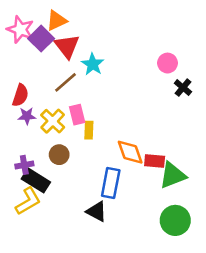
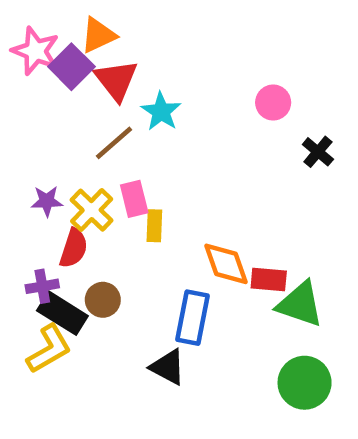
pink circle: (168, 63) -> (273, 103), moved
red semicircle: (20, 95) -> (74, 248), moved
brown circle: (59, 155) -> (103, 300), moved
green triangle: (173, 175) -> (300, 304), turned 40

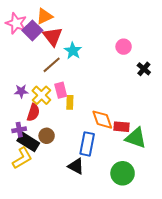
green circle: (305, 383) -> (123, 173), moved

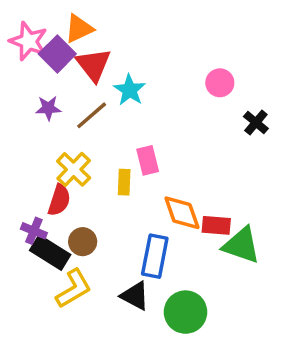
pink rectangle: (61, 90) -> (148, 160), moved
purple star: (21, 91) -> (48, 108), moved
purple cross: (19, 130) -> (34, 231), turned 32
yellow L-shape: (22, 158) -> (74, 289), moved
green circle: (123, 173) -> (186, 312), moved

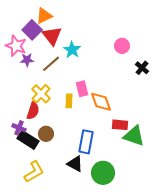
pink star: (28, 41) -> (16, 46), moved
orange diamond: (182, 213) -> (101, 102), moved
yellow L-shape: (74, 289) -> (34, 172), moved

